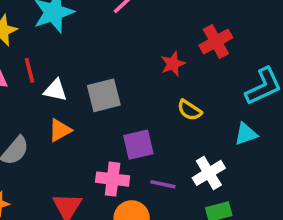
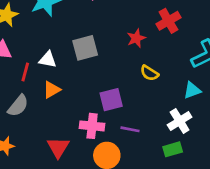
red line: (30, 70) -> (25, 72), moved, turned 30
gray square: (104, 95) -> (85, 48), moved
white cross: (209, 173) -> (180, 121), moved

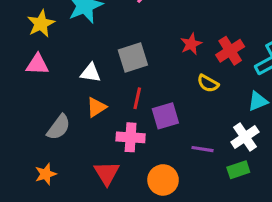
red cross: (168, 21) -> (230, 51), moved
red line: (25, 72) -> (137, 98), moved
pink cross: (92, 126) -> (131, 137), moved
purple line: (130, 129) -> (202, 149), moved

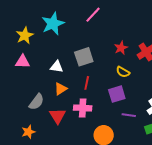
yellow semicircle: (208, 83) -> (123, 72), moved
purple square: (165, 116) -> (117, 94), moved
red triangle: (107, 173) -> (58, 116), moved

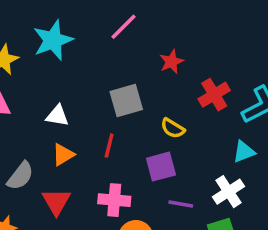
red star: (121, 48) -> (171, 62), moved
gray square: (84, 57) -> (126, 101), moved
pink cross: (83, 108) -> (114, 200), moved

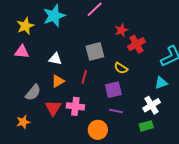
red cross: (214, 95) -> (136, 44), moved
pink cross: (114, 200) -> (75, 106), moved
purple line: (181, 204) -> (116, 111), moved

